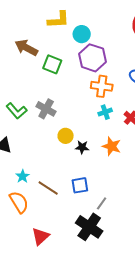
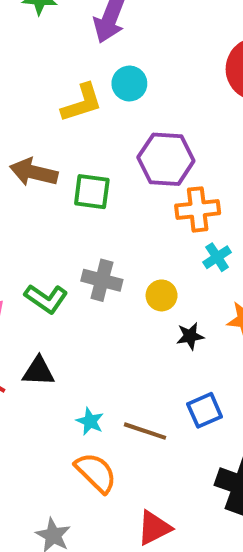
cyan circle: (82, 34) -> (129, 84), moved
yellow circle: (66, 136) -> (162, 295), moved
red triangle: (40, 236) -> (154, 528), turned 30

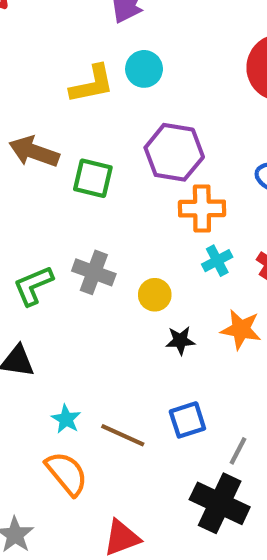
green L-shape: (46, 299) -> (33, 286), turned 117

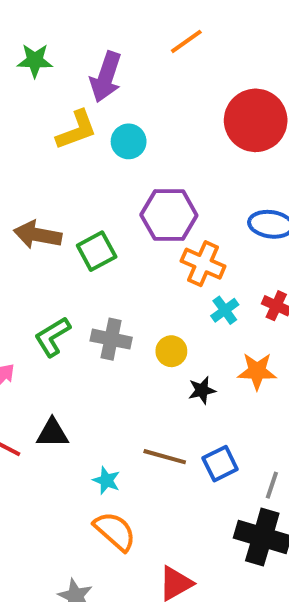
yellow L-shape: (92, 84) -> (76, 130), moved
green square: (93, 178) -> (97, 251), turned -33
orange cross: (202, 208) -> (203, 264), turned 33
green L-shape: (33, 286) -> (52, 337), moved
brown line: (123, 435) -> (165, 457), moved

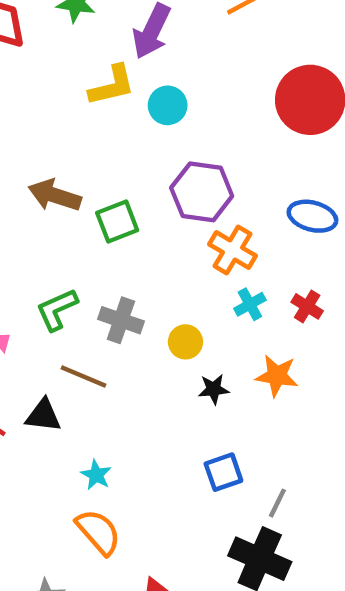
brown line: (165, 457) -> (84, 377), moved

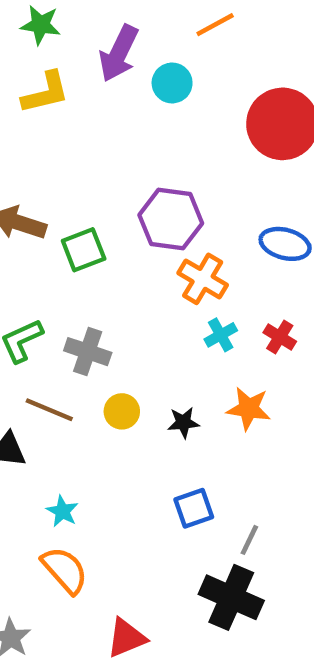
yellow L-shape: (112, 86) -> (46, 93), moved
cyan circle: (168, 105) -> (172, 83), moved
yellow circle: (185, 342) -> (122, 411), moved

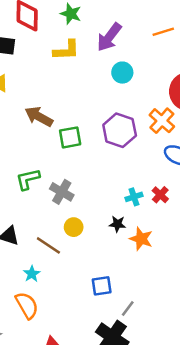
cyan circle: (172, 83) -> (122, 73), moved
orange cross: (203, 279) -> (162, 121), moved
red cross: (280, 337) -> (160, 195), moved
brown line: (49, 410) -> (48, 245), moved
black star: (183, 423) -> (117, 224), moved

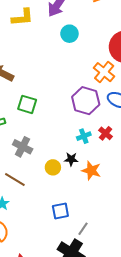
purple hexagon: (120, 130) -> (86, 101), moved
green square: (70, 137) -> (27, 104), moved, turned 30
gray cross: (62, 192) -> (23, 147), moved
yellow circle: (74, 227) -> (53, 167), moved

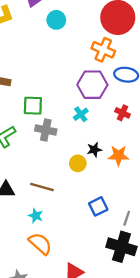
cyan cross: (84, 136) -> (81, 114), moved
gray cross: (23, 147) -> (46, 130), moved

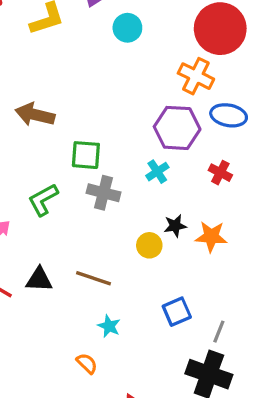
cyan star: (36, 216) -> (109, 326), moved
orange semicircle: (40, 244) -> (87, 363), size x0.6

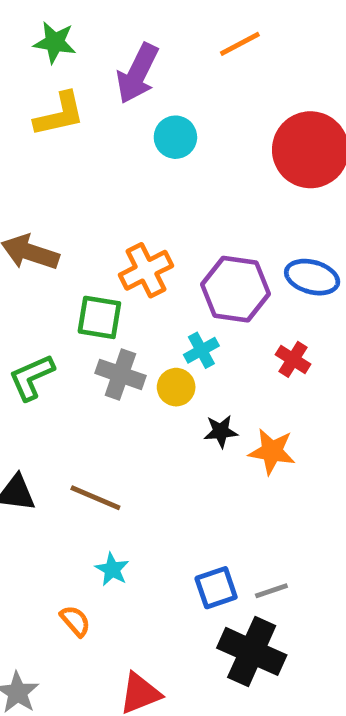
orange cross: (196, 76) -> (146, 270), moved, turned 32
yellow circle: (149, 245) -> (176, 387), moved
blue square: (177, 312) -> (216, 588), moved
gray line: (219, 332) -> (271, 591), turned 45

